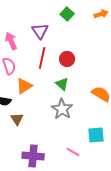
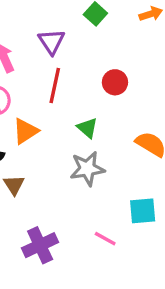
red circle: (67, 59) -> (115, 82), moved
gray star: (62, 109) -> (87, 169), turned 30
purple cross: (33, 156) -> (40, 245), turned -30

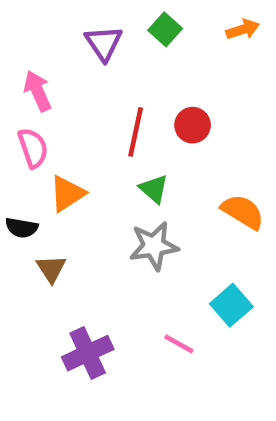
purple triangle: (51, 42) -> (104, 43), moved
red line: (55, 86) -> (136, 132), moved
cyan square: (143, 211) -> (231, 305), turned -36

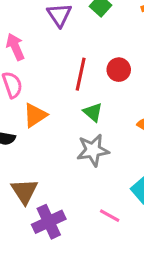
brown triangle: (51, 269) -> (24, 191), moved, size x1.4

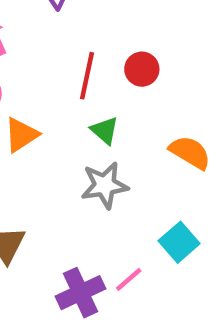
pink line: (110, 216) -> (129, 279), turned -70
purple cross: (49, 222) -> (80, 293), moved

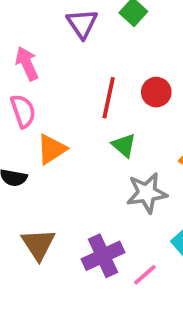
gray star: (105, 185) -> (147, 193), moved
purple cross: (80, 293) -> (103, 256), moved

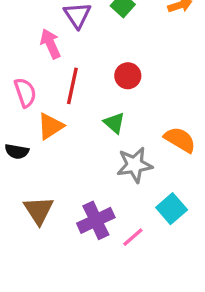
pink arrow: (27, 64) -> (50, 44), moved
red circle: (156, 92) -> (128, 76), moved
red line: (109, 98) -> (72, 86), moved

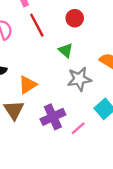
red line: (72, 86) -> (37, 25), turned -40
orange triangle: (50, 126) -> (28, 85), moved

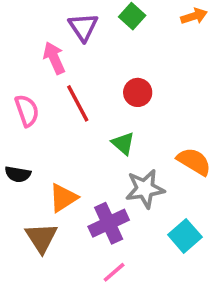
purple cross: (53, 117) -> (109, 223), moved
pink line: (78, 128) -> (114, 272), moved

